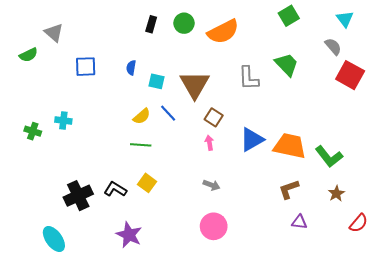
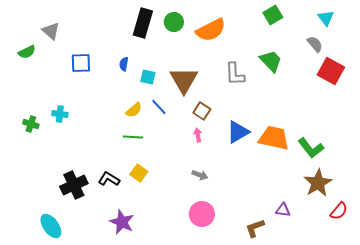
black rectangle: (151, 24) -> (143, 23), size x1.8
brown L-shape: (289, 189) -> (255, 228), moved
brown star: (336, 194) -> (318, 183), size x1.8

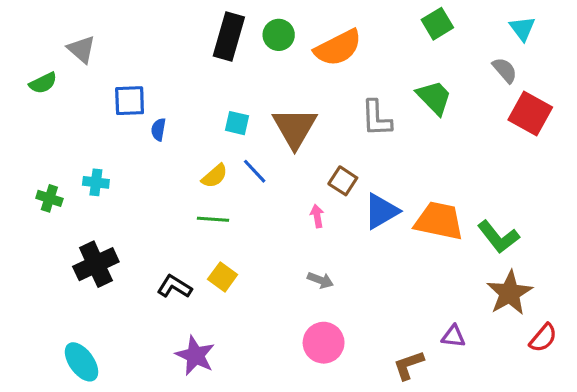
blue semicircle: (124, 64) -> (158, 129), moved
brown square: (202, 111) -> (343, 181), moved
black cross: (74, 185) -> (96, 264), moved

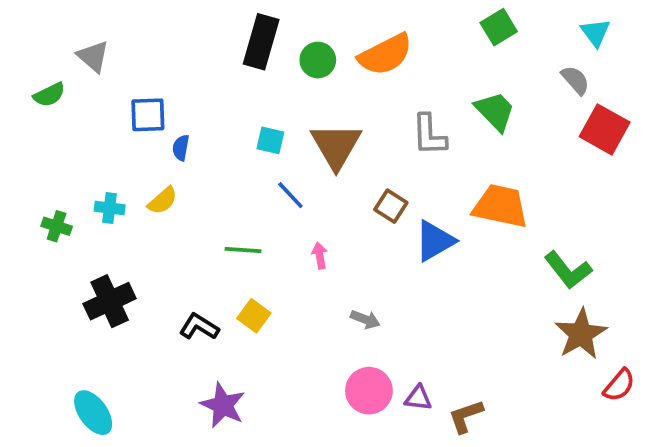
green circle: (279, 35) -> (318, 60), moved
yellow semicircle: (215, 176) -> (163, 201), moved
pink arrow: (317, 216) -> (320, 255), moved
orange trapezoid: (439, 221) -> (500, 206), moved
purple triangle: (453, 336) -> (418, 398), moved

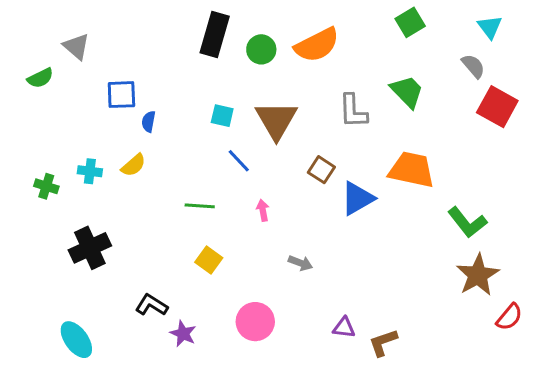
black L-shape: (199, 327) -> (152, 305), moved
pink circle: (369, 391) -> (255, 322), moved
purple star: (223, 405) -> (183, 334), size x0.7

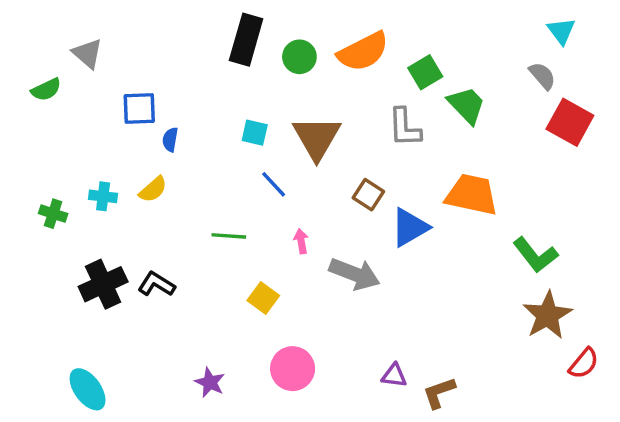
green square: (410, 22) -> (425, 72), moved
yellow square: (209, 260) -> (263, 298), moved
gray arrow: (300, 263) -> (355, 274), moved, size x1.8
black L-shape: (152, 305) -> (156, 284), moved

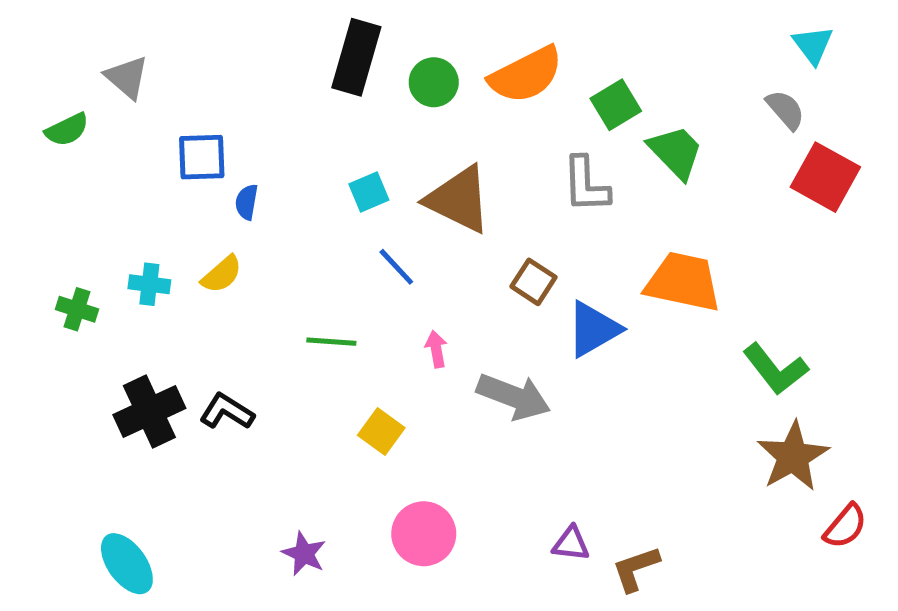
cyan square: (255, 133) -> (369, 192), turned -36
brown triangle: (317, 138) -> (459, 199), turned -34

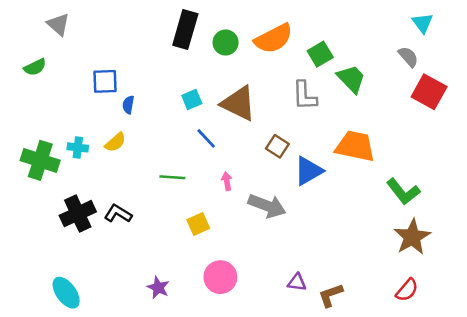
gray triangle: (127, 77) -> (58, 24), moved
green cross: (77, 309) -> (40, 160), size x1.8
yellow square: (381, 431) -> (198, 224), turned 30
red semicircle: (845, 526) -> (407, 290), moved

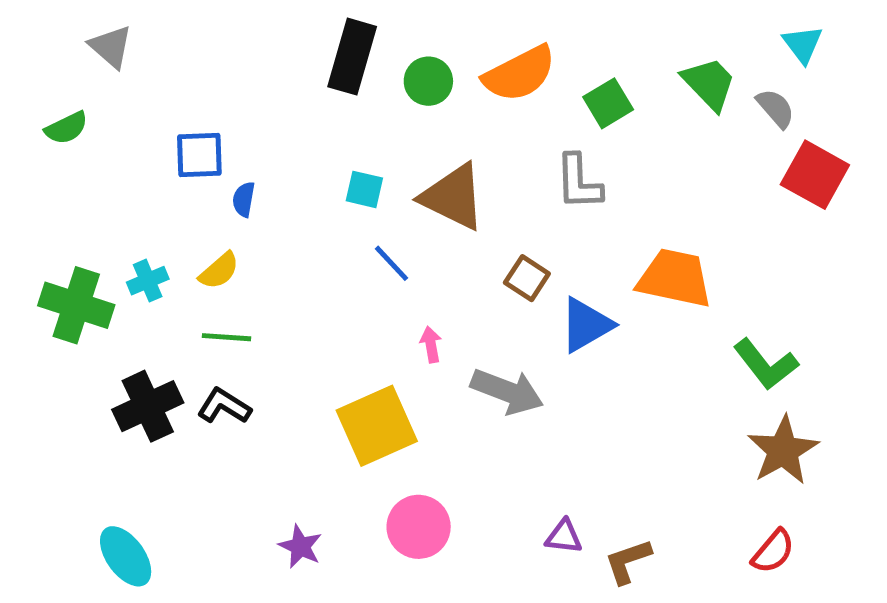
green trapezoid: (351, 79) -> (709, 84), moved
cyan square: (192, 100) -> (364, 189), turned 36
cyan cross: (78, 147) -> (148, 281), turned -30
green line: (172, 177) -> (227, 337), moved
yellow square: (198, 224) -> (377, 426), size x1.8

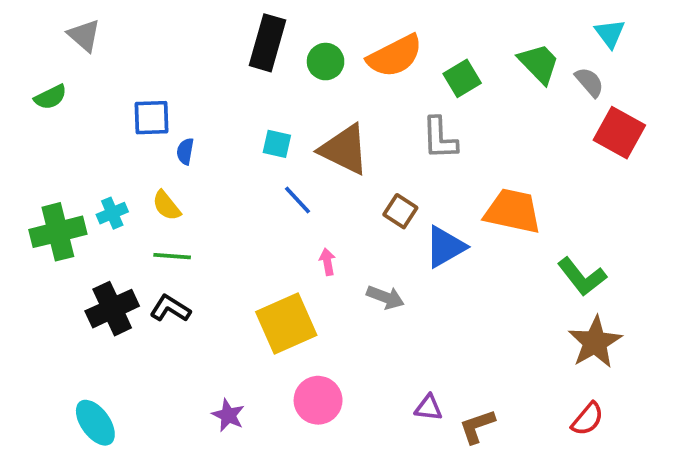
yellow semicircle: (219, 271) -> (166, 206), turned 92
green cross: (76, 305) -> (58, 232), turned -32
gray arrow: (507, 391) -> (385, 297), size x0.7

